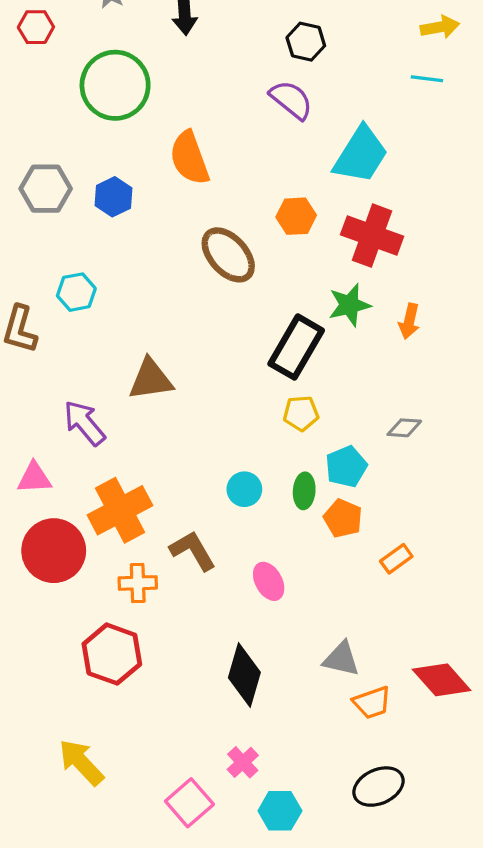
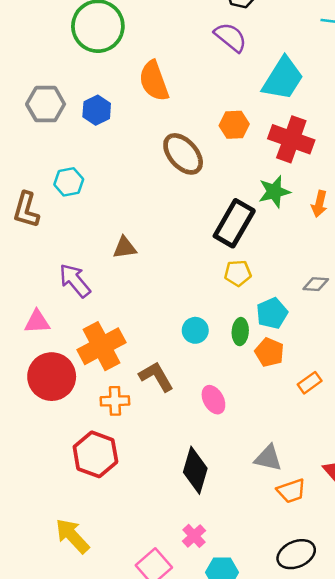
brown triangle: (151, 379) -> (125, 248), size x0.7

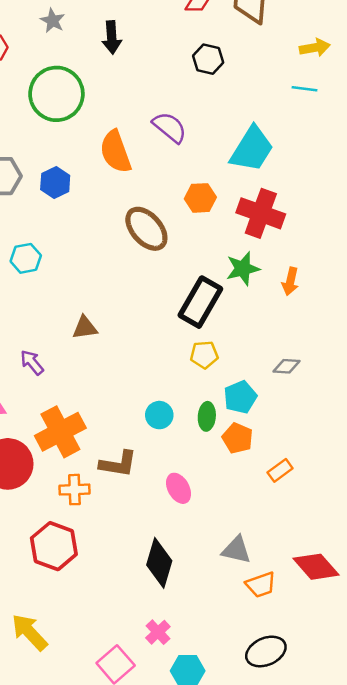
purple semicircle: (231, 37) -> (170, 127), moved
purple arrow: (75, 280) -> (32, 362), size x0.7
brown L-shape: (156, 377) -> (118, 464), turned 129

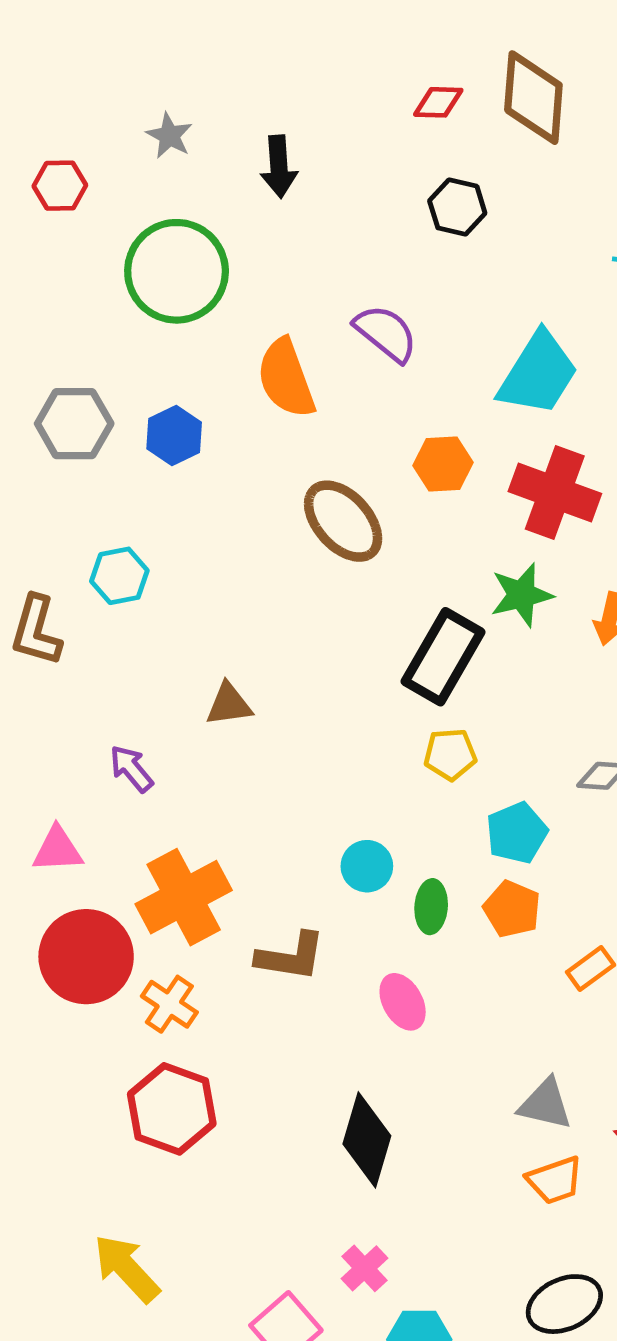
green ellipse: (207, 416) -> (431, 907), moved
orange cross: (74, 490) -> (169, 1004), moved, turned 36
gray triangle: (236, 550) -> (545, 1104), moved

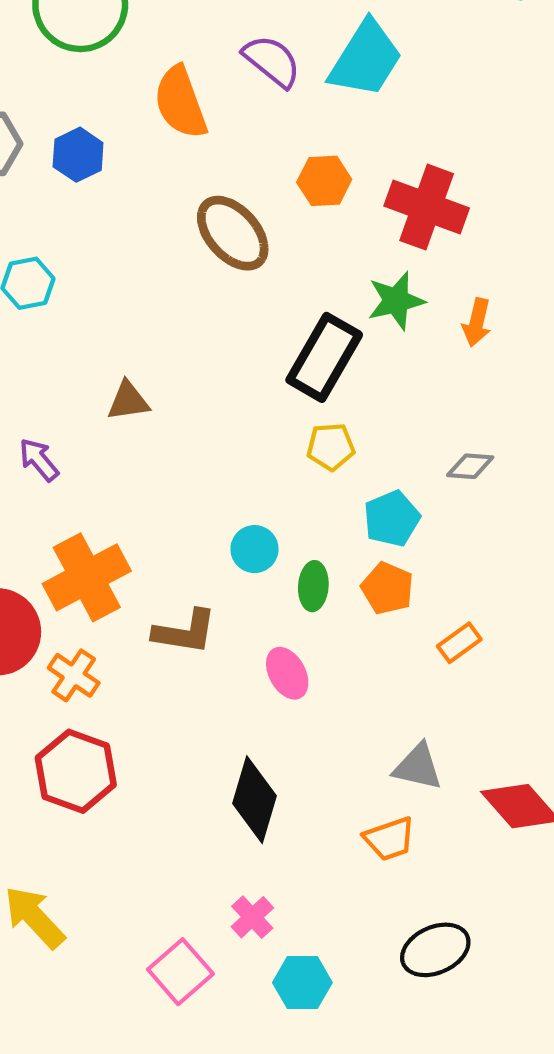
cyan trapezoid: (538, 374) -> (366, 59), moved
orange trapezoid: (555, 1180) -> (390, 839), moved

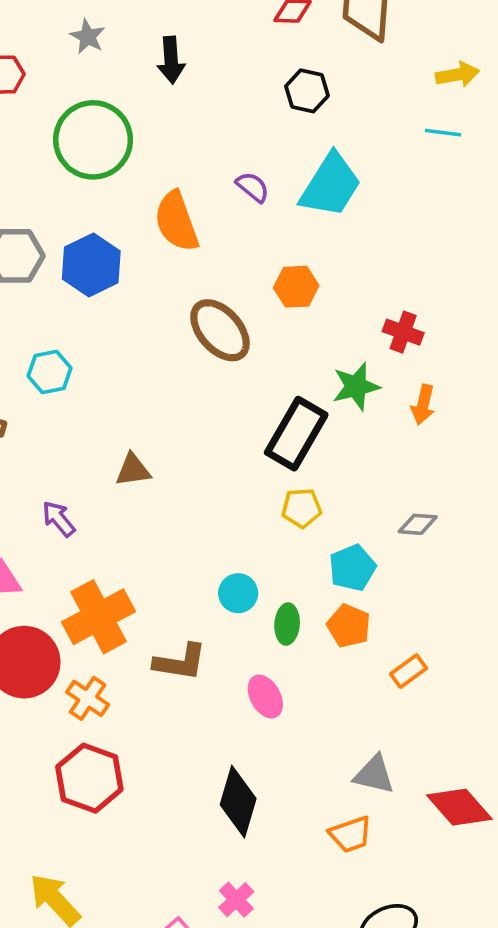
purple semicircle: (272, 61) -> (253, 187), size x0.7
blue hexagon: (78, 155) -> (91, 265), size x1.4
red cross: (427, 207) -> (403, 332), moved, size x0.6

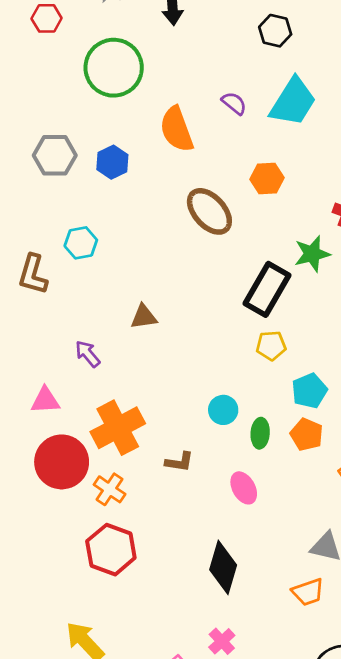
blue hexagon: (91, 265) -> (112, 162), size x0.7
brown L-shape: (180, 662) -> (179, 462), size x0.7

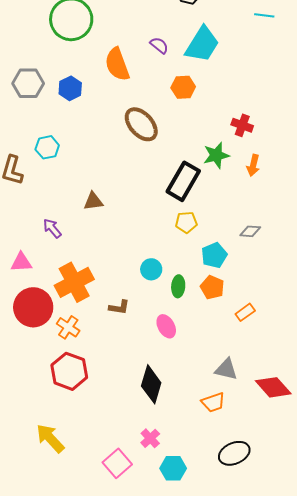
orange hexagon: (267, 179) -> (183, 87), moved

